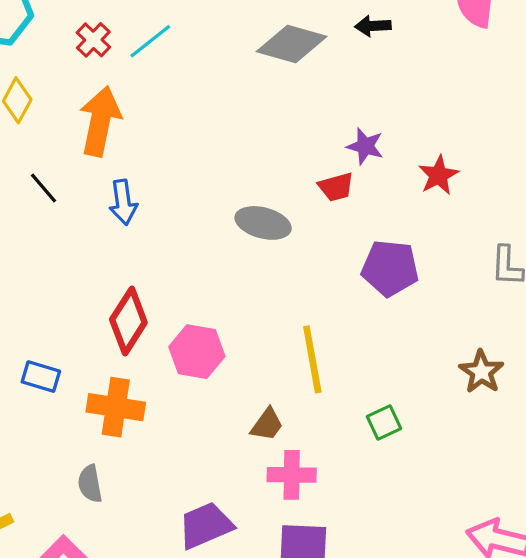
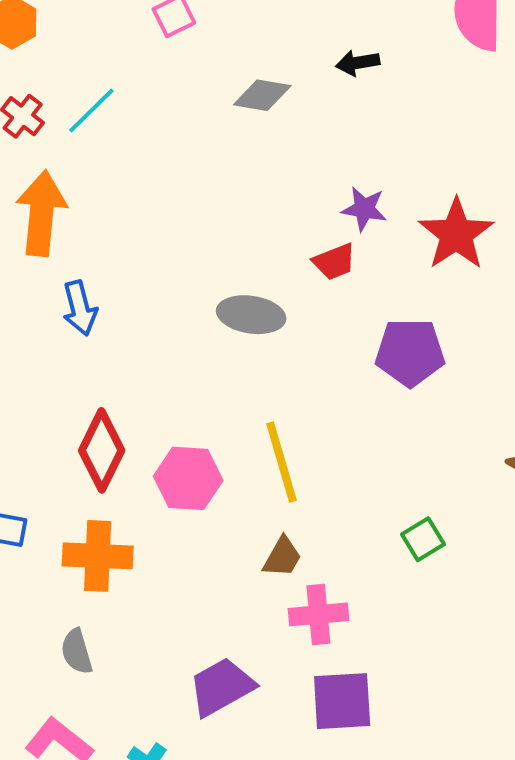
gray diamond: (292, 44) -> (262, 95), size x0.7
red star: (438, 175) -> (456, 234), size x1.5
yellow line: (312, 359) -> (281, 462), moved

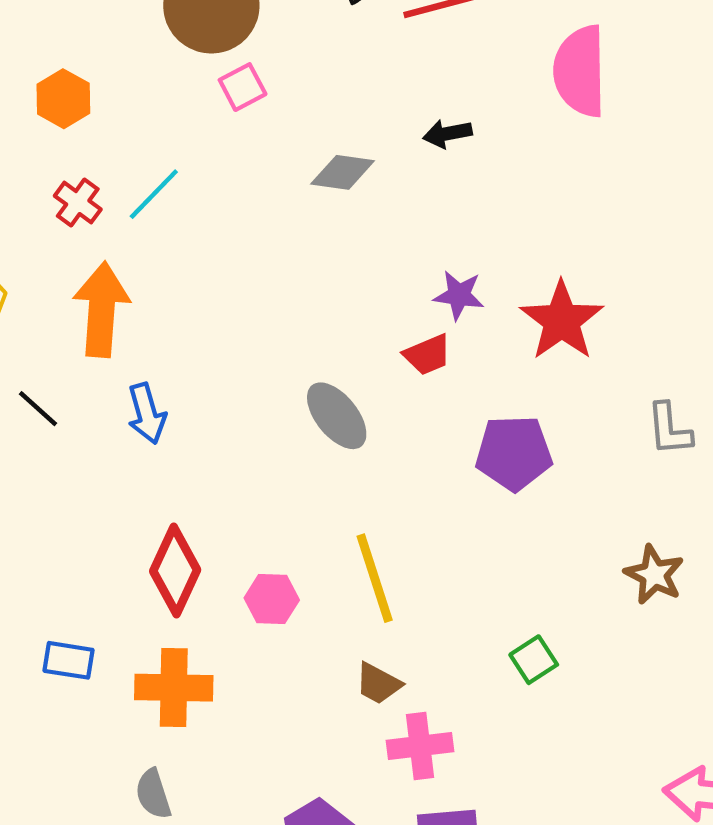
gray ellipse: (251, 315) -> (337, 416), turned 44
pink hexagon: (188, 478) -> (272, 599), size x0.7
brown trapezoid: (282, 557) -> (378, 683), turned 90

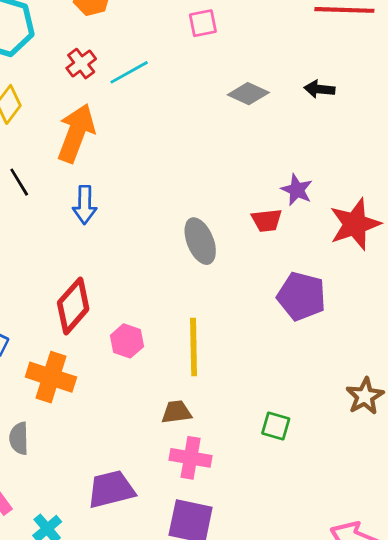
green square: (534, 660) -> (276, 426), turned 32
brown trapezoid: (378, 683) -> (177, 412), turned 128

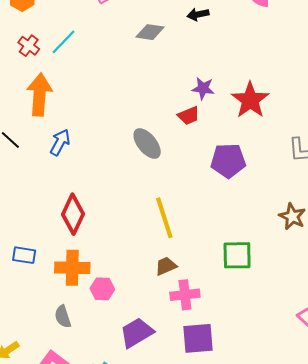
blue arrow: (85, 205) -> (60, 142), turned -136
pink hexagon: (127, 341) -> (102, 289), moved
green square: (276, 426) -> (237, 255), size x1.5

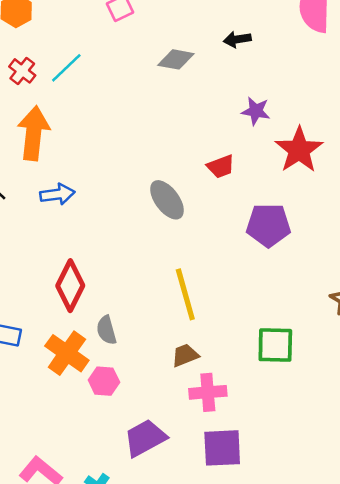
purple star: (203, 88) -> (256, 111), moved
blue arrow: (60, 142) -> (57, 194), turned 52
orange cross: (72, 268) -> (67, 353), turned 32
gray semicircle: (63, 317) -> (106, 330), moved

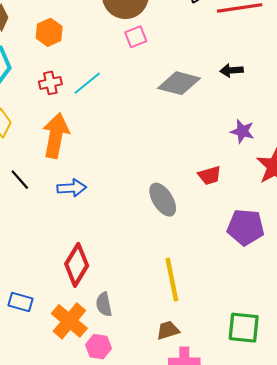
gray diamond: (176, 59) -> (179, 83), size x1.4
red cross: (22, 71) -> (50, 83), turned 35

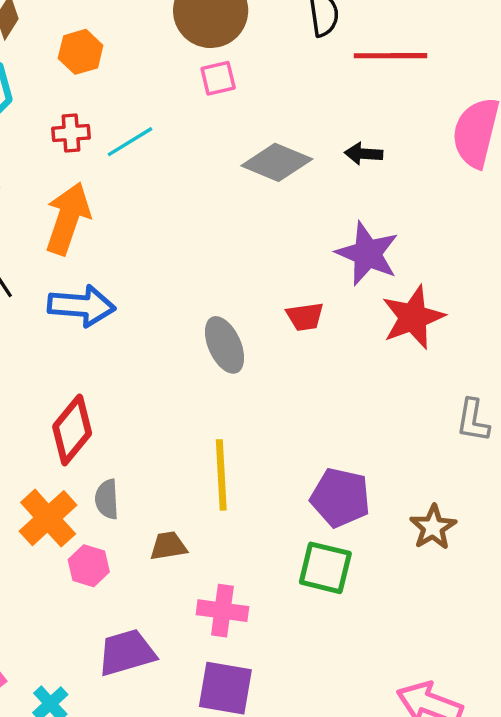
purple star: (242, 131) -> (367, 254), size x1.6
blue arrow: (72, 188) -> (82, 306), size x1.4
purple pentagon: (246, 227) -> (340, 498), moved
brown trapezoid: (168, 330) -> (168, 546), moved

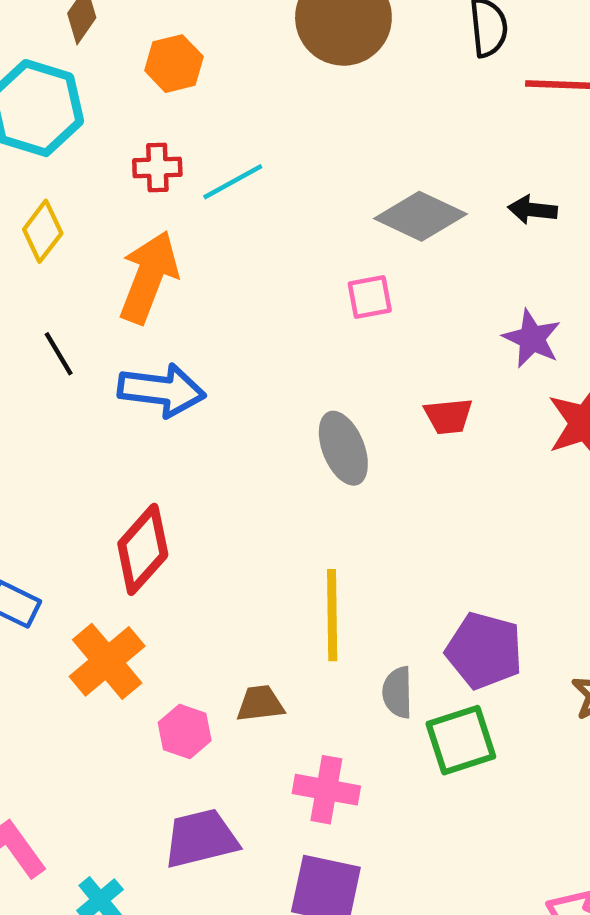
pink square: (218, 78) -> (370, 297), moved
purple star: (367, 254) -> (532, 338), size x0.7
gray semicircle: (107, 499) -> (398, 692), moved
pink hexagon: (89, 566) -> (185, 731), moved
green square: (325, 568) -> (461, 740), turned -34

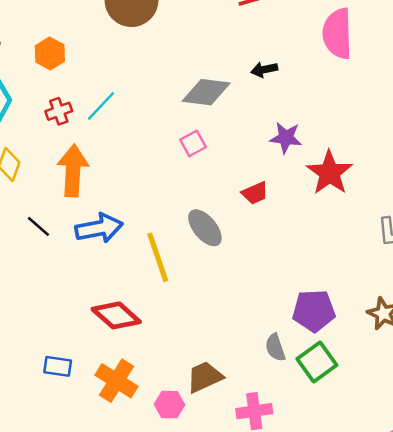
red diamond: (143, 549) -> (116, 315), turned -72
yellow line: (332, 615) -> (158, 257), moved
brown trapezoid: (260, 704) -> (205, 377), size x1.4

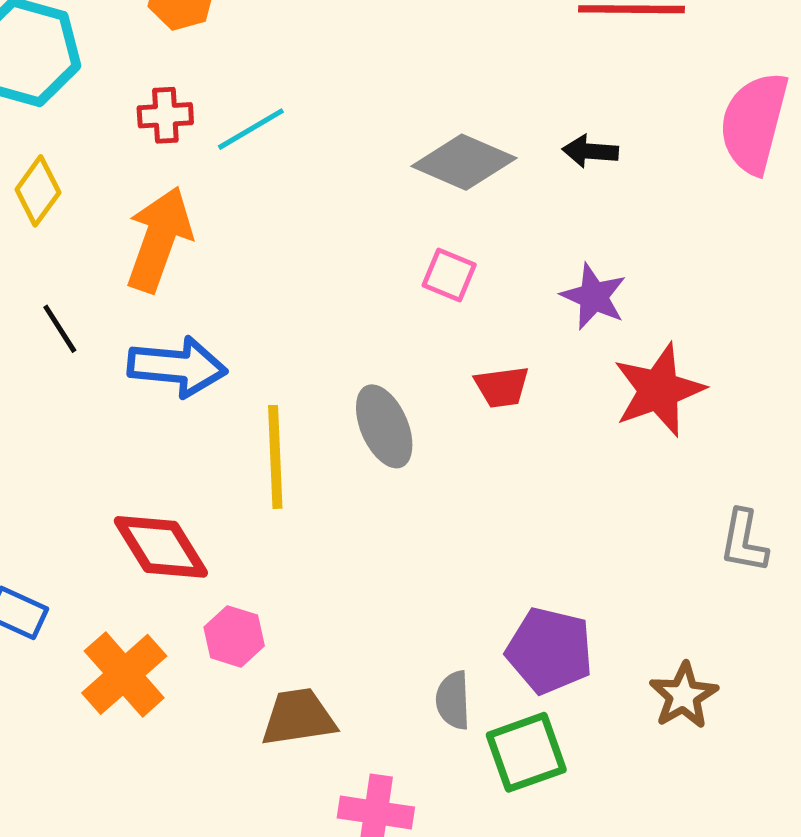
pink square: (193, 143) -> (449, 275), moved, turned 35
pink hexagon: (169, 405) -> (234, 636), moved

